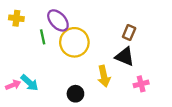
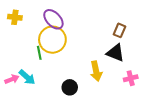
green line: (43, 37) -> (39, 53), moved
yellow circle: (74, 42) -> (52, 40), moved

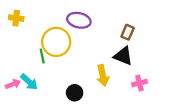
purple ellipse: (53, 19) -> (79, 20), moved, turned -35

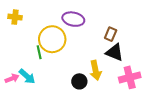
brown rectangle: (128, 32) -> (111, 34), moved
pink cross: (139, 83) -> (130, 77), size x1.5
black circle: (75, 93) -> (79, 81), moved

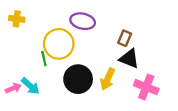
yellow arrow: (95, 70) -> (108, 79), turned 36
pink cross: (130, 77) -> (146, 87), turned 35
black circle: (79, 81) -> (78, 79), moved, size x1.6

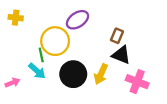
purple ellipse: (83, 21) -> (77, 20), turned -45
cyan arrow: (30, 86) -> (37, 71), moved

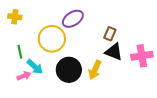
green line: (41, 55) -> (20, 52), moved
pink cross: (137, 82) -> (142, 56), moved, turned -30
pink arrow: (12, 83) -> (24, 76), moved

